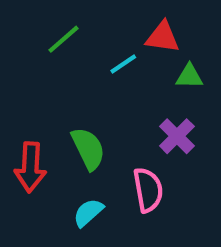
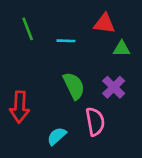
green line: (63, 39) -> (28, 29), moved, turned -70
cyan line: (123, 64) -> (66, 41), moved, turned 36
green semicircle: (88, 149) -> (74, 86), moved

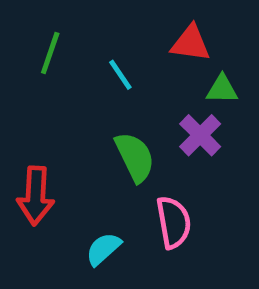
green line: (28, 29) -> (50, 53), turned 40
cyan line: (66, 41) -> (120, 75), turned 54
purple cross: (114, 87) -> (200, 135), moved

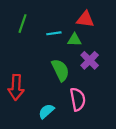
cyan line: (120, 75) -> (54, 33), turned -64
green triangle: (222, 89) -> (74, 40), moved

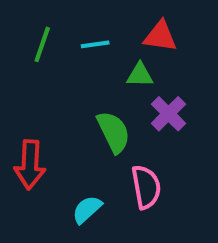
cyan line: (54, 33) -> (95, 44), moved

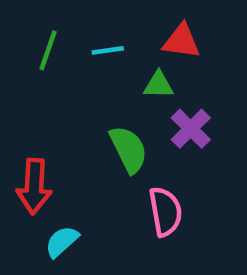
cyan semicircle: (87, 209) -> (62, 241), moved

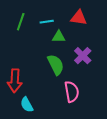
green triangle: (158, 85) -> (59, 37), moved
cyan semicircle: (62, 241) -> (27, 105), turned -77

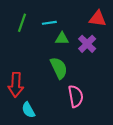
red triangle: (79, 18) -> (98, 19), moved
purple cross: (83, 56) -> (87, 44), moved

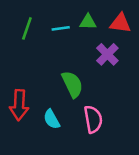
green triangle: (62, 39) -> (88, 22), moved
cyan semicircle: (28, 110) -> (52, 119), moved

